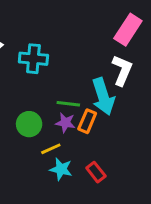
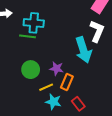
green line: (68, 104) -> (27, 36), moved
orange rectangle: (87, 121) -> (67, 82), moved

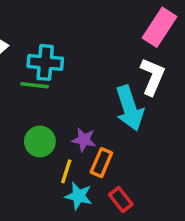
yellow line: (46, 87) -> (66, 171), turned -48

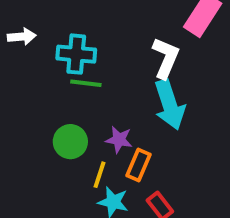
white L-shape: (152, 76) -> (166, 58), moved
green line: (35, 85) -> (86, 83), moved

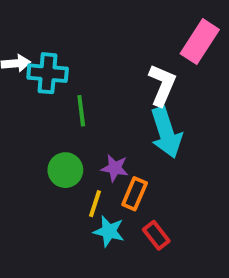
cyan cross: (76, 54) -> (48, 73), moved
green line: (86, 83) -> (81, 111), turned 76

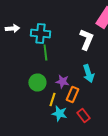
cyan cross: (48, 73) -> (40, 34), moved
cyan arrow: (166, 132) -> (88, 74), moved, size x0.7

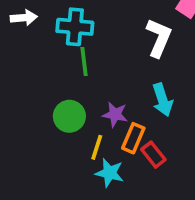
red rectangle: (83, 116) -> (153, 155), moved

